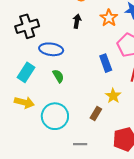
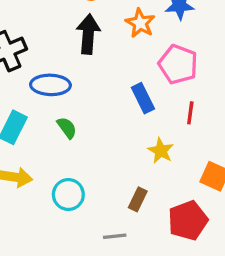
black arrow: (77, 21) -> (88, 34), size x1.6
brown rectangle: (96, 113) -> (138, 199), moved
cyan circle: (55, 116) -> (68, 195), size x0.7

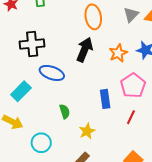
green semicircle: (67, 128) -> (65, 111), moved
yellow star: (161, 151) -> (87, 131), moved

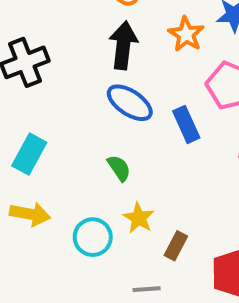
blue ellipse: (52, 73) -> (130, 103), moved, turned 30
yellow star: (87, 131) -> (139, 218), moved

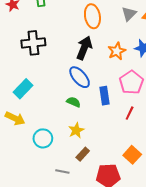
green semicircle: (119, 168) -> (74, 102), moved, turned -48
yellow star: (139, 218) -> (76, 130), moved

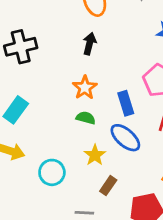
black arrow: (84, 48) -> (90, 44), size x0.7
orange star: (117, 51) -> (85, 88), moved
blue ellipse: (80, 77) -> (125, 138), moved

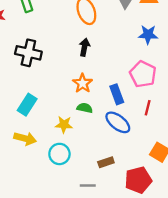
black cross: (21, 47) -> (28, 53), turned 30
yellow star: (95, 155) -> (64, 125), moved, turned -30
brown rectangle: (108, 186) -> (106, 162), turned 40

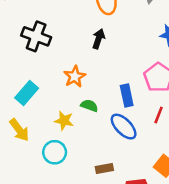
orange star: (83, 83) -> (75, 77), moved
yellow arrow: (25, 138) -> (19, 130), turned 30

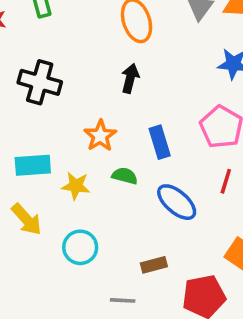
cyan rectangle: (27, 93) -> (33, 165), turned 50
blue rectangle: (127, 96) -> (160, 142), moved
yellow star: (64, 121) -> (76, 186), moved

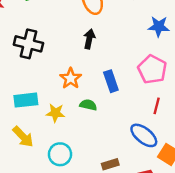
blue ellipse: (177, 202) -> (144, 135), moved

